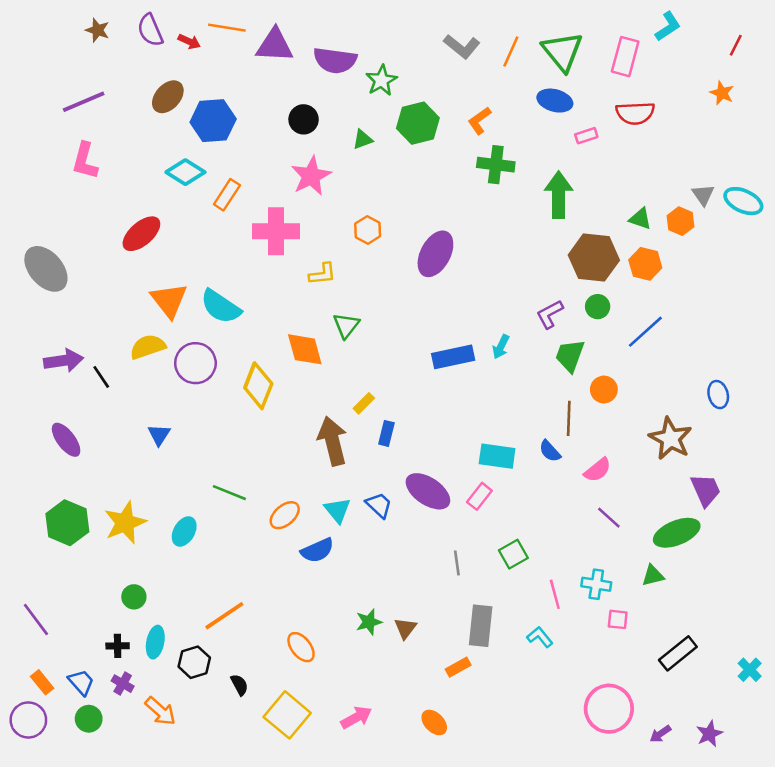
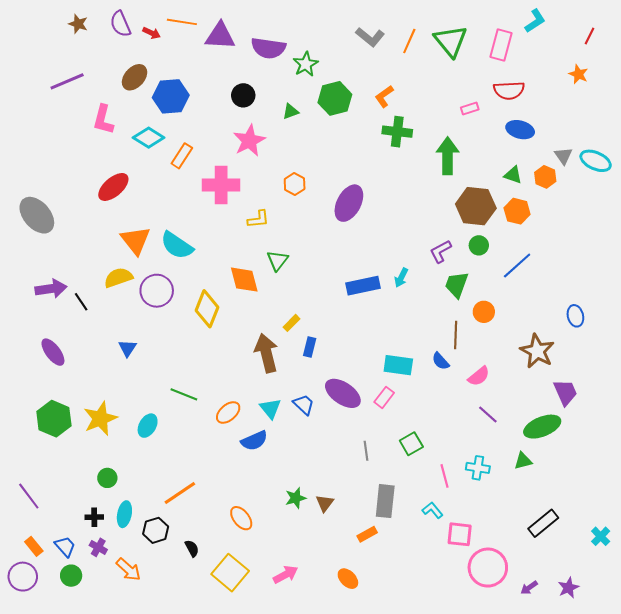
blue ellipse: (555, 101) -> (520, 130), moved
pink L-shape: (85, 161) -> (103, 120), moved
pink square: (618, 619) -> (460, 534), moved, size x1.5

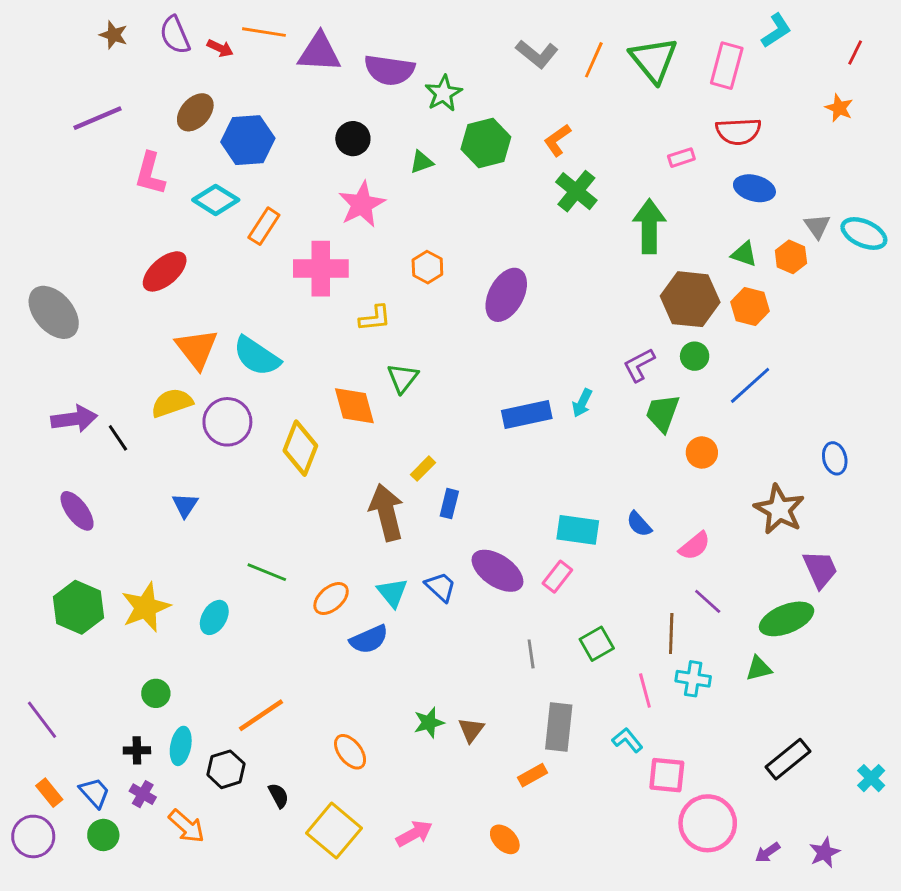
green cross: (397, 132) -> (576, 191), turned 32
brown line: (456, 335) -> (671, 634), moved

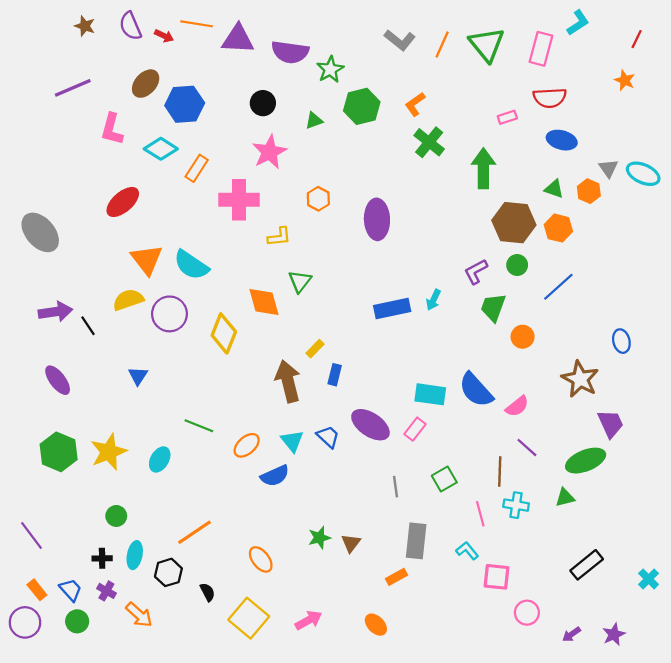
purple ellipse: (506, 295) -> (377, 219), turned -30
blue semicircle: (639, 524) -> (476, 390), size x1.8
pink circle: (708, 823) -> (527, 613), size x0.6

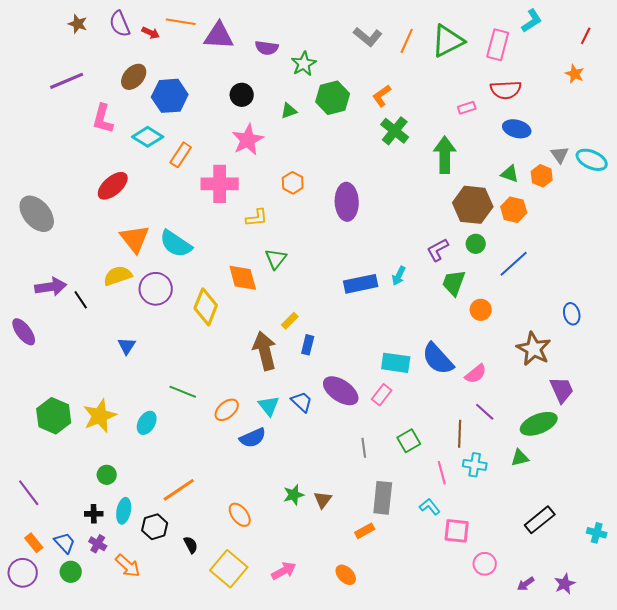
green triangle: (487, 44) -> (448, 41), turned 42
purple semicircle: (290, 52) -> (267, 48), size x0.7
purple ellipse: (58, 380) -> (24, 332), moved
cyan cross: (649, 579) -> (597, 533), turned -30

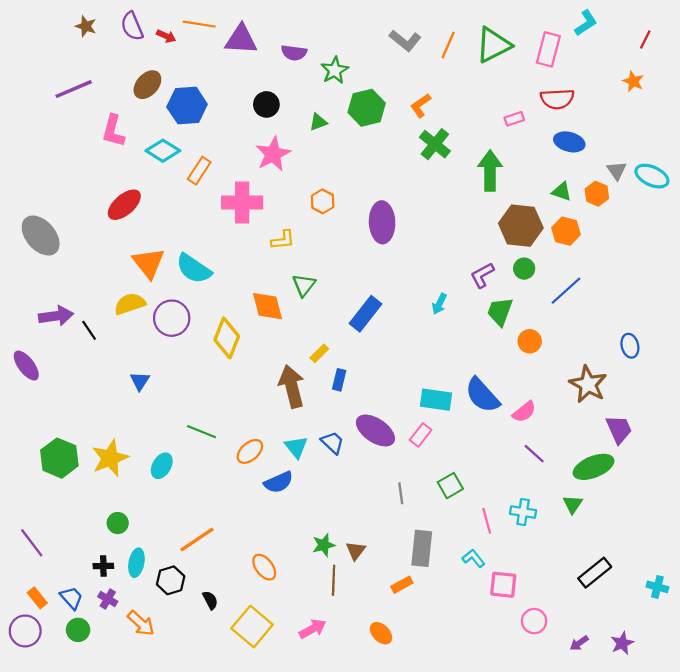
blue rectangle: (361, 284) -> (366, 314), moved, turned -40
brown line: (460, 434) -> (334, 580), moved
green triangle: (520, 458) -> (573, 504), turned -42

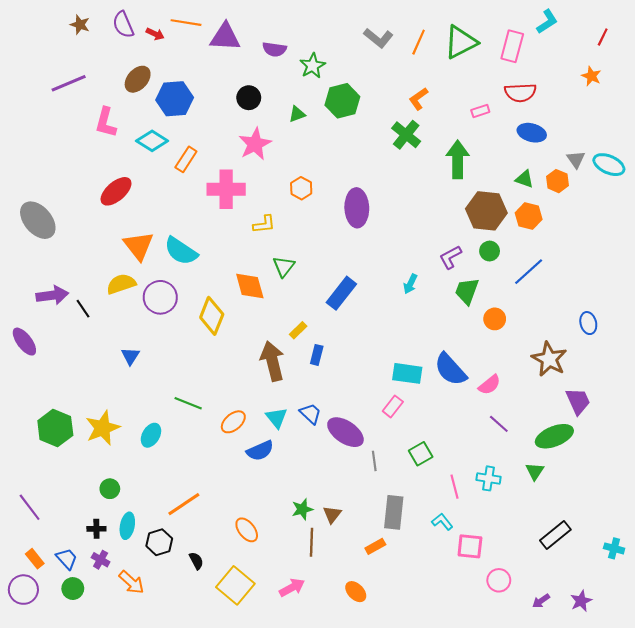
orange L-shape: (421, 106) -> (419, 99), moved
purple ellipse: (375, 430) -> (345, 432), moved

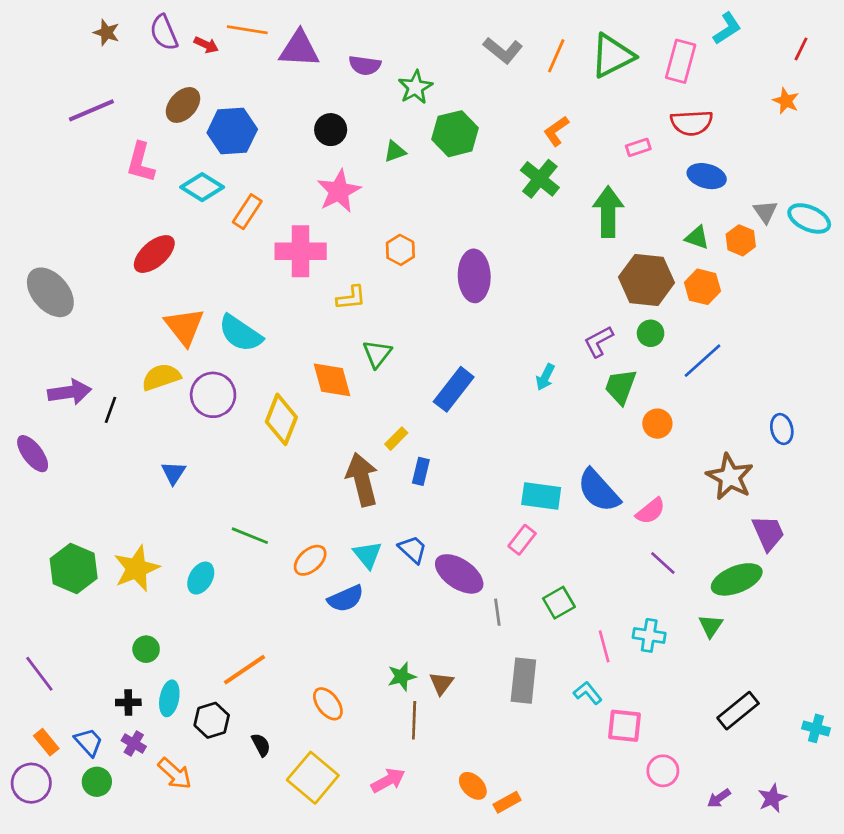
black line: (83, 309) -> (111, 410), turned 54
orange rectangle: (375, 546) -> (507, 802), moved

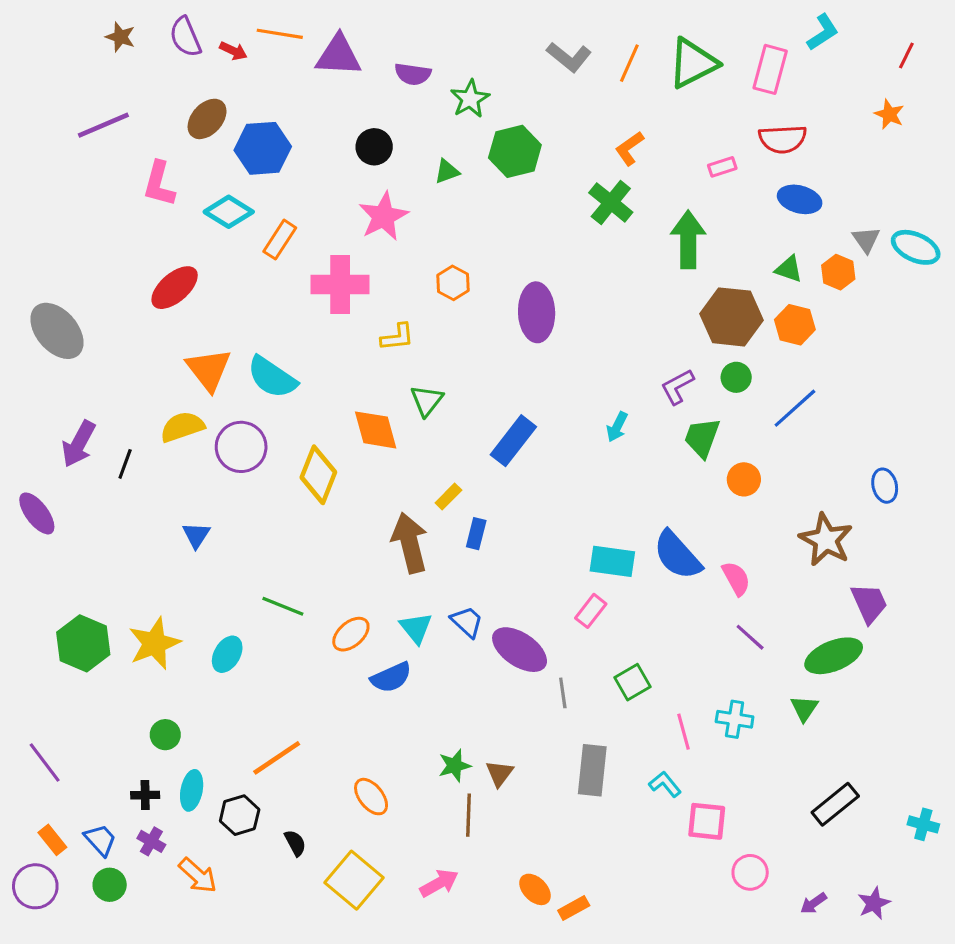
purple arrow: (70, 392) -> (79, 444), turned 126
pink semicircle: (651, 511) -> (736, 578), turned -80

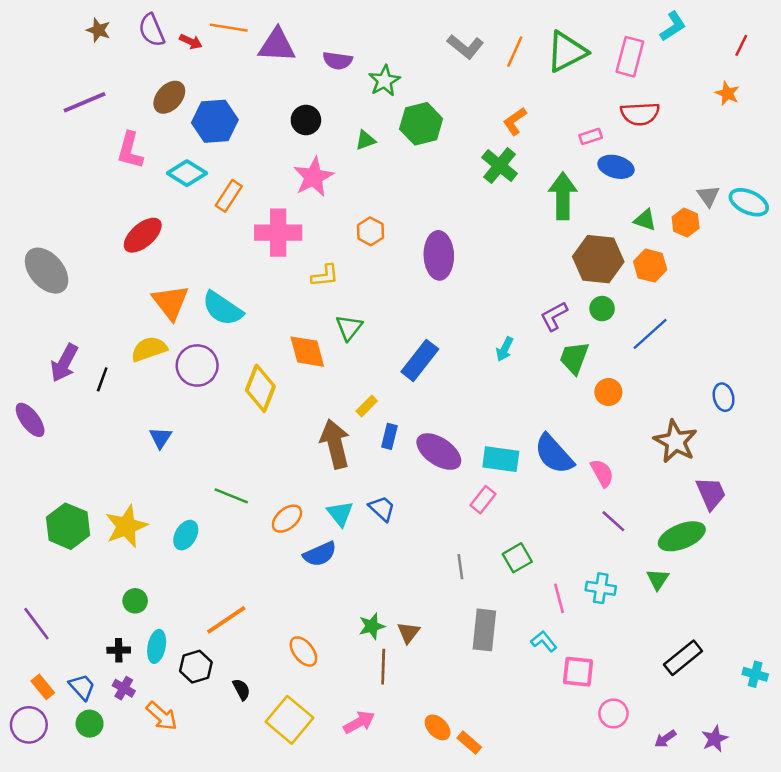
blue ellipse: (800, 199) -> (616, 167), moved
purple ellipse: (520, 650) -> (439, 452), moved
orange rectangle: (574, 908) -> (469, 743), turned 70

